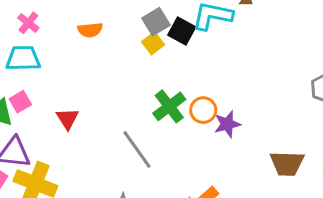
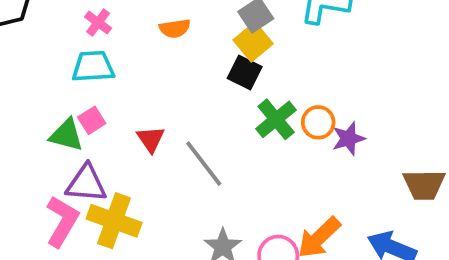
black square: (182, 31) -> (245, 72), moved
yellow square: (153, 43) -> (253, 42), size x1.4
gray line: (137, 149) -> (204, 164), moved

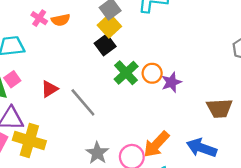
pink cross: (98, 23) -> (39, 18), moved
black square: (245, 72) -> (105, 45), turned 30
red triangle: (151, 139) -> (49, 89), turned 36

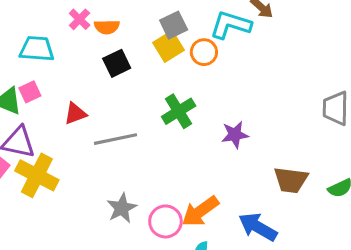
black square: (105, 45) -> (117, 63), moved
orange circle: (152, 73) -> (204, 52), moved
gray line: (83, 102) -> (116, 139), turned -72

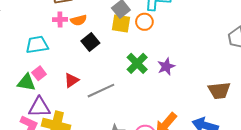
pink cross: (80, 19) -> (60, 19), turned -32
yellow square: (168, 46) -> (121, 23), turned -36
purple star: (235, 135) -> (166, 67), moved

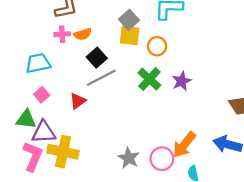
orange circle: (144, 22) -> (157, 46), moved
green triangle: (26, 82) -> (26, 119), moved
gray line: (101, 91) -> (101, 78), moved

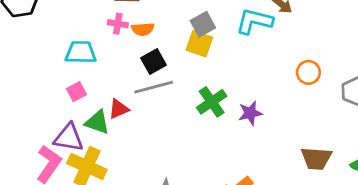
orange circle: (157, 46) -> (308, 72), moved
green triangle: (26, 119) -> (97, 122), moved

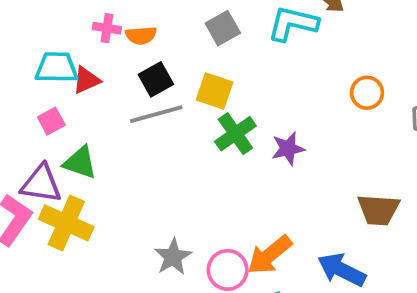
yellow square: (199, 44) -> (215, 91), moved
red triangle: (119, 109) -> (86, 80), moved

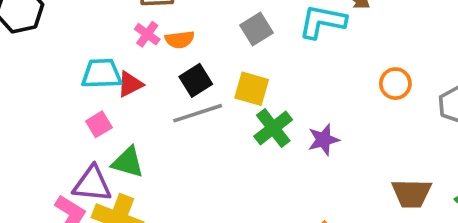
pink cross: (107, 28) -> (147, 34), turned 30

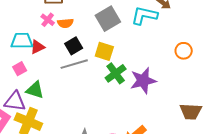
gray square: (257, 29) -> (108, 19), size x1.4
purple star: (323, 140) -> (143, 81), size x1.5

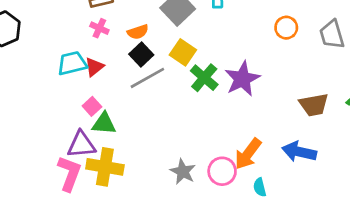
orange semicircle: (65, 23) -> (138, 32), moved
yellow square: (104, 51) -> (183, 52), turned 30
pink square: (20, 69) -> (92, 106), moved

